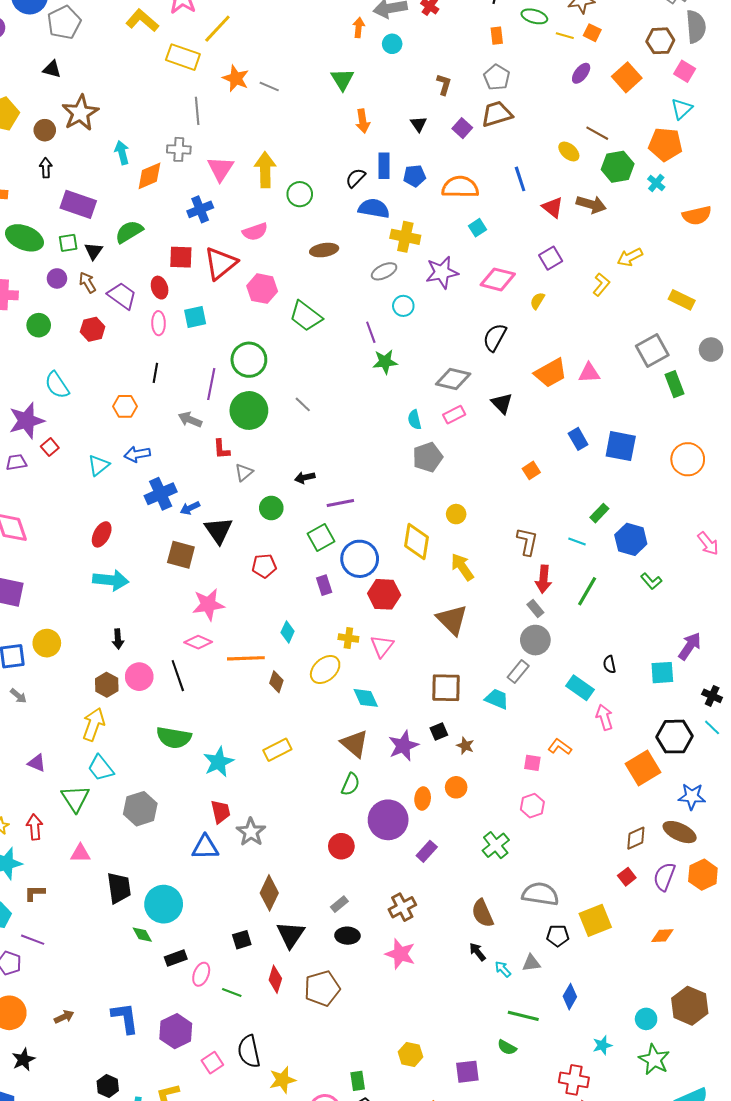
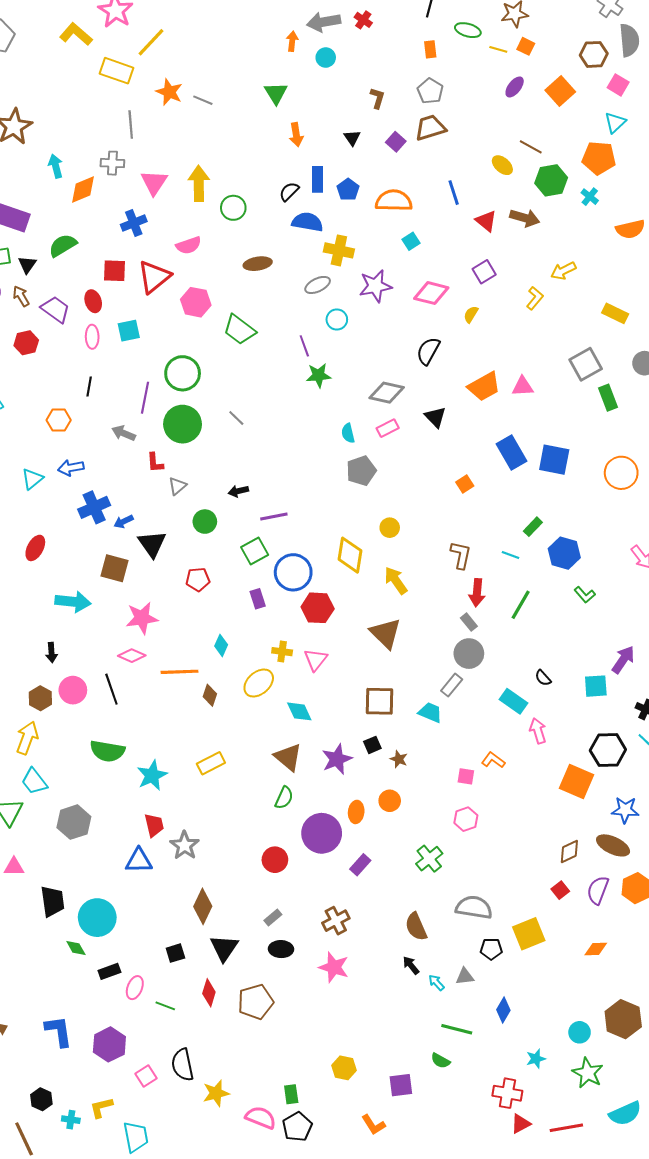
blue pentagon: (414, 176) -> (348, 190), turned -30
blue rectangle: (578, 439) -> (512, 453), size x1.5
cyan arrow: (111, 580) -> (73, 602), moved
black semicircle: (610, 664) -> (543, 678), turned -30
orange square: (643, 768) -> (576, 781), turned -36

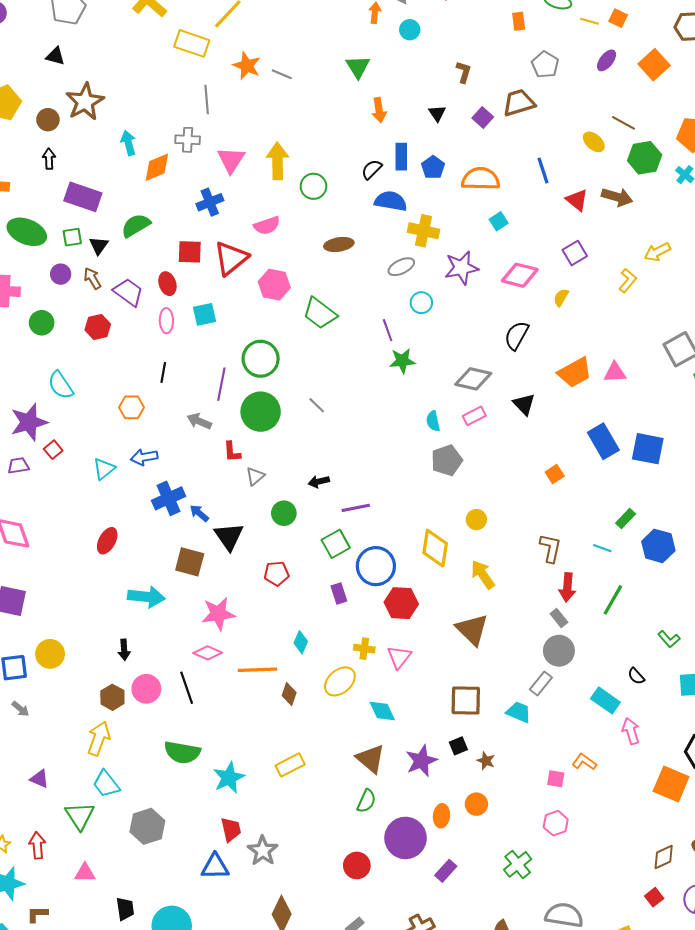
gray pentagon: (430, 91) -> (545, 65), moved
blue arrow: (124, 522) -> (199, 513), turned 66
green L-shape: (585, 595) -> (669, 639), moved
black trapezoid: (53, 901) -> (125, 909), size x0.7

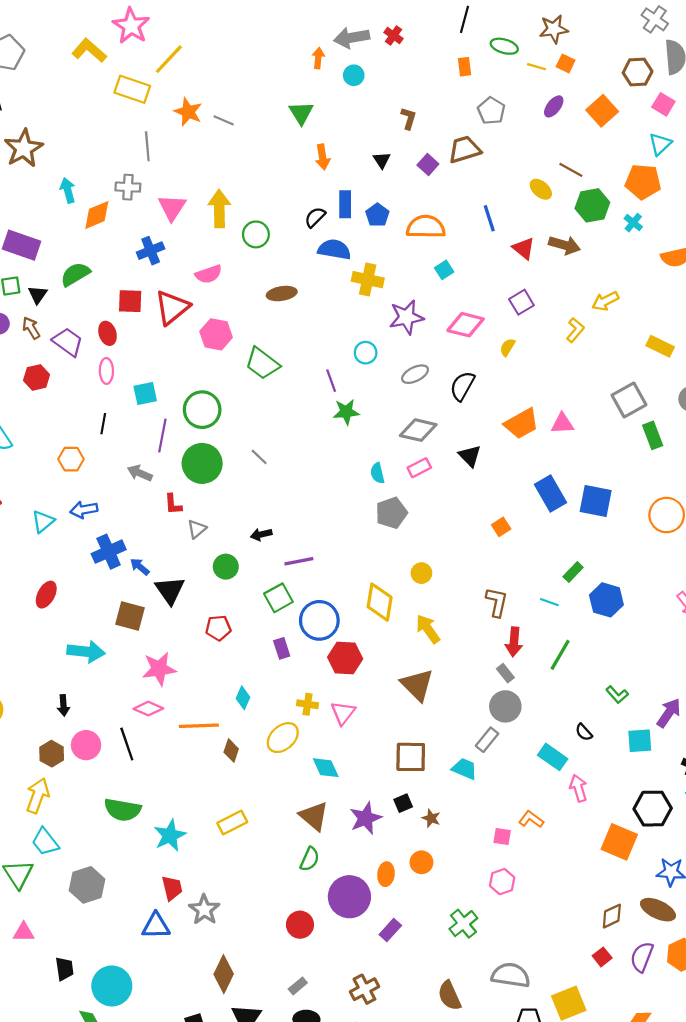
gray ellipse: (401, 267) -> (415, 374), moved
cyan square: (205, 314) -> (145, 394), moved

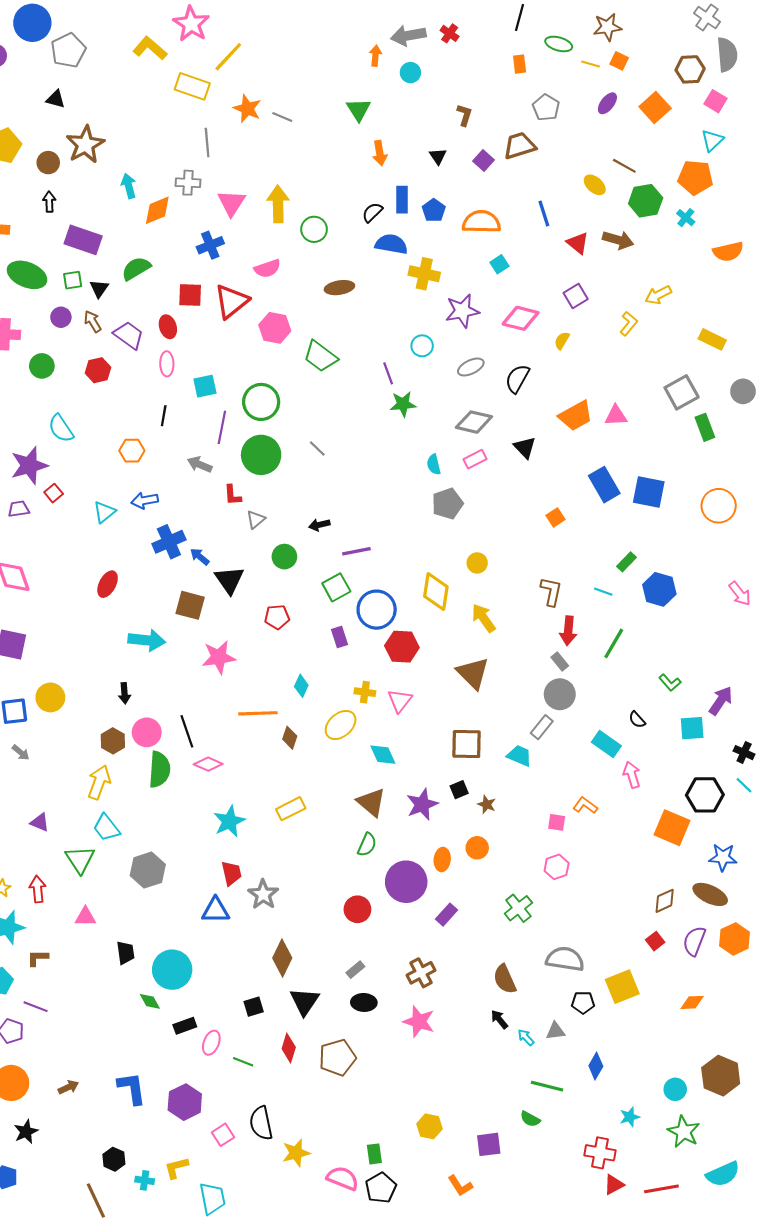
pink diamond: (148, 709) -> (208, 764), moved
green semicircle: (123, 810) -> (159, 769), moved, turned -96

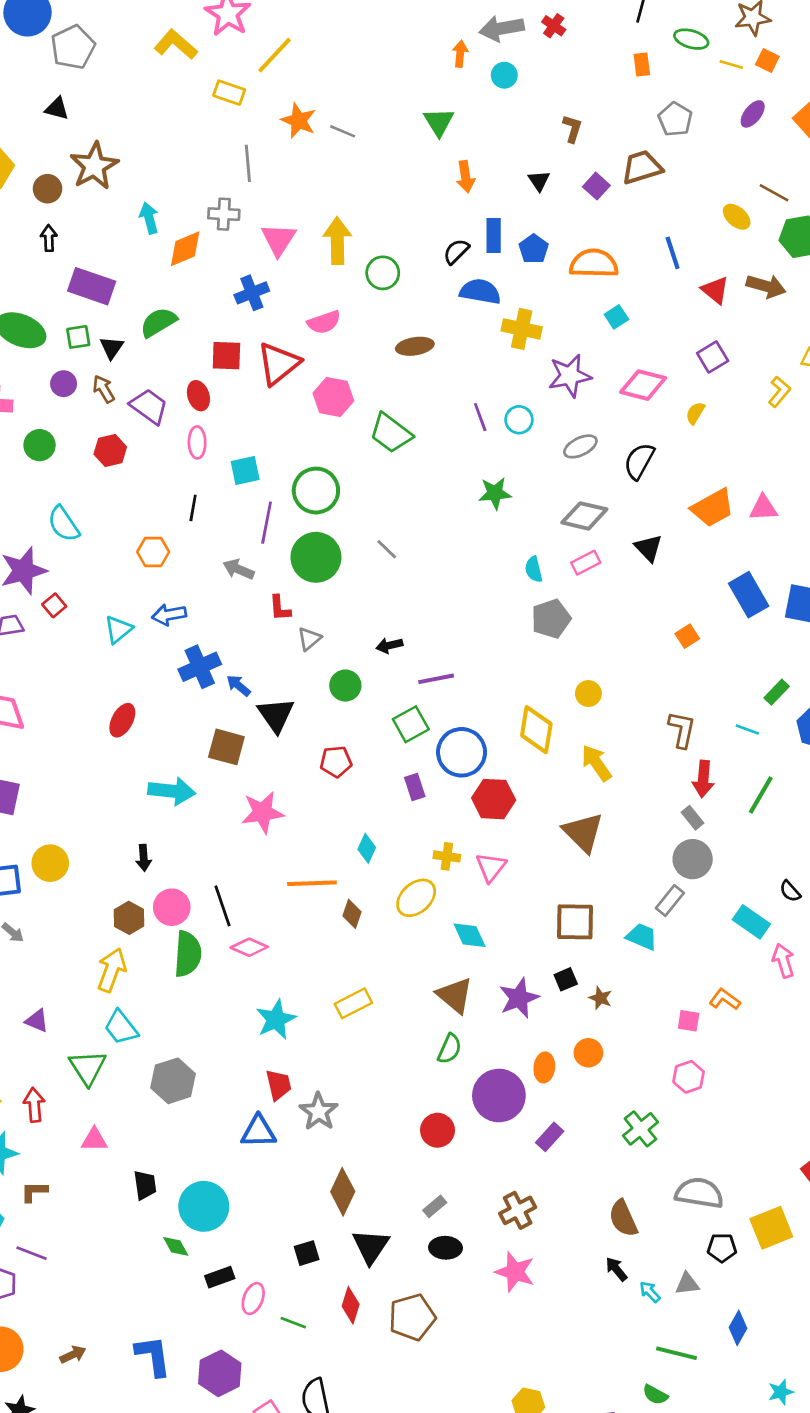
yellow rectangle: (192, 86) -> (229, 93), size x0.7
purple line: (388, 373) -> (480, 417), moved

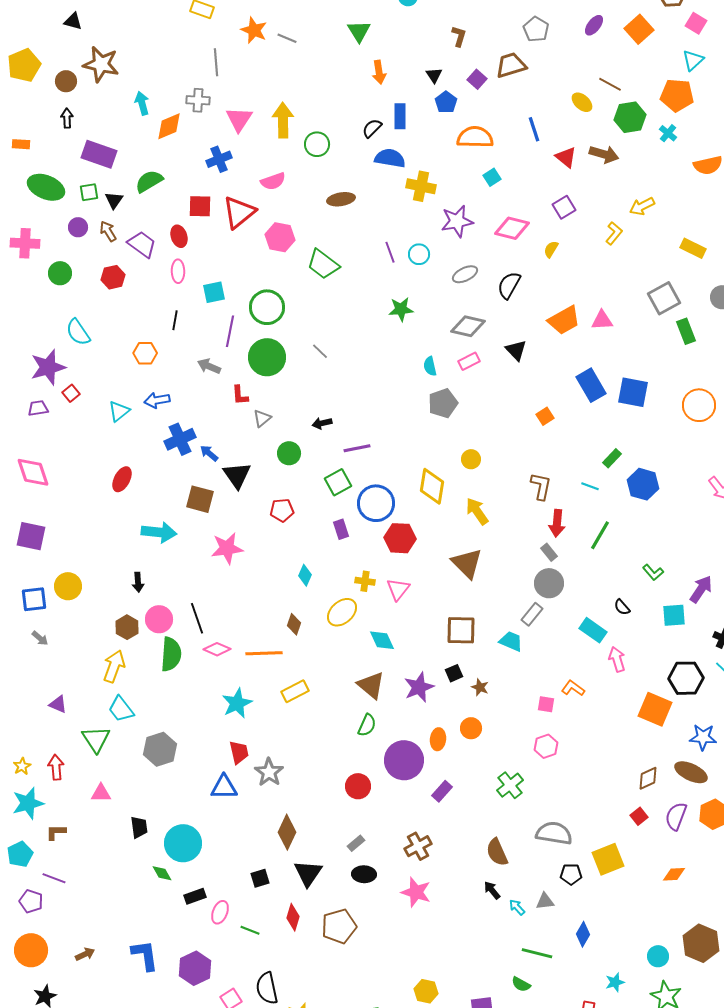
brown star: (94, 166) -> (101, 64), turned -30
blue pentagon: (534, 249) -> (446, 102), moved
orange line: (312, 883) -> (264, 653), moved

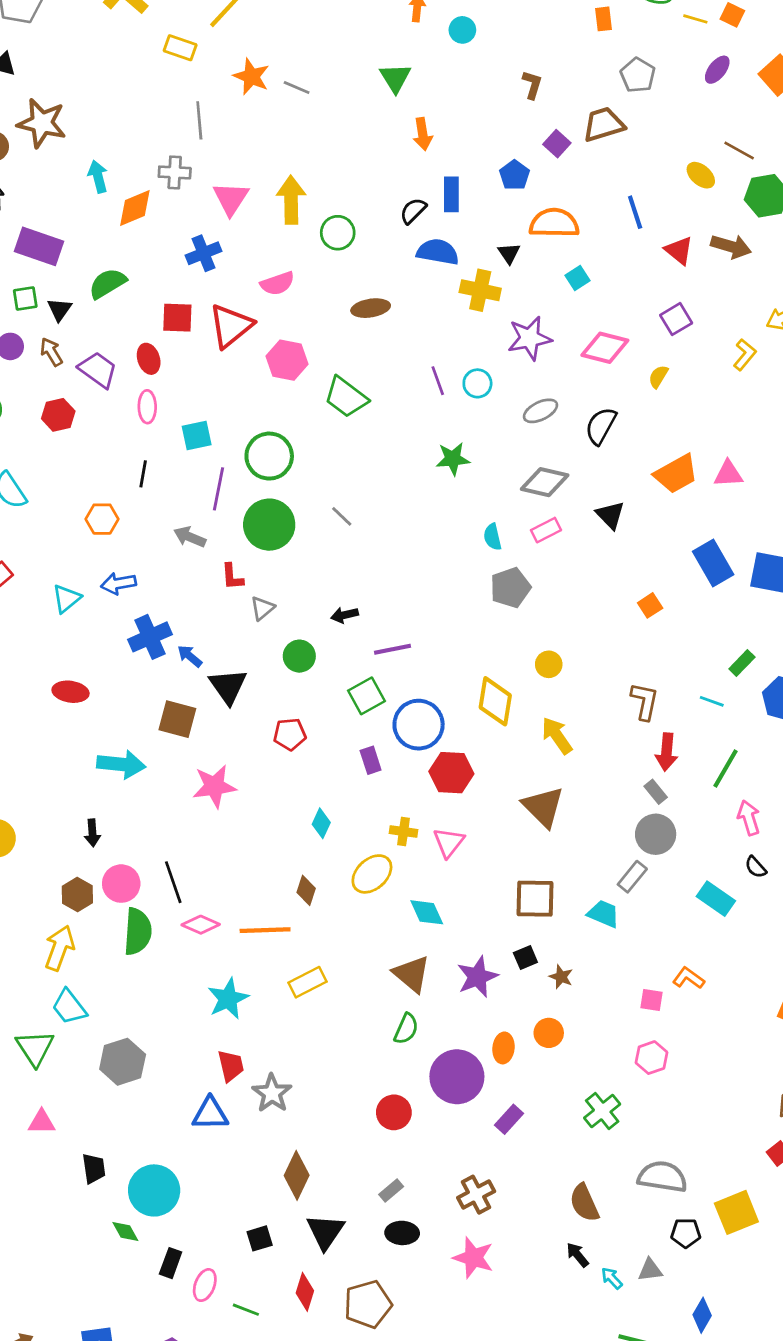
black triangle: (434, 75) -> (509, 253), moved
red ellipse: (122, 479) -> (71, 692), turned 70
pink arrow: (617, 659) -> (749, 818), moved
black rectangle: (195, 896) -> (171, 1263), turned -50

